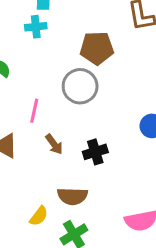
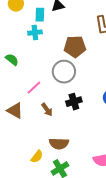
pink line: (34, 111) -> (34, 88), turned 35
black cross: (95, 152) -> (74, 102), moved

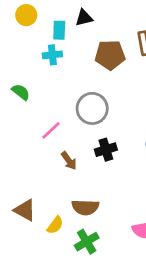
brown pentagon: (75, 47) -> (110, 55), moved
brown triangle: (15, 111) -> (25, 210), moved

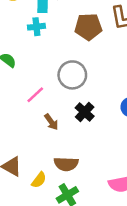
black cross: (106, 150) -> (85, 112), turned -30

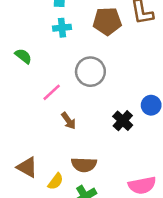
cyan cross: (36, 27) -> (62, 28), moved
black cross: (85, 112) -> (123, 121), moved

